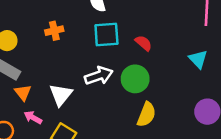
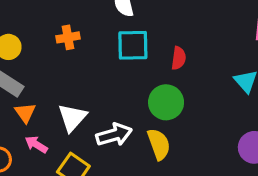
red semicircle: (144, 43) -> (179, 58), turned 54
white arrow: (99, 76) -> (114, 135), moved
yellow semicircle: (146, 115) -> (159, 144), moved, turned -45

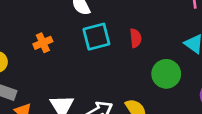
green circle: (166, 102) -> (166, 74), moved

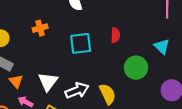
cyan square: (96, 37) -> (81, 43), moved

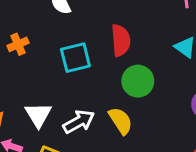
red semicircle: (115, 35) -> (121, 40), size x1.5
green circle: (136, 68) -> (138, 81), moved

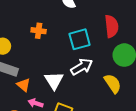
orange cross: (18, 44) -> (39, 31), turned 32
white arrow: (79, 122) -> (82, 67), moved

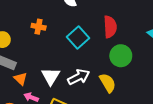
cyan square: (80, 39) -> (78, 38), turned -30
white arrow: (82, 67) -> (79, 77), moved

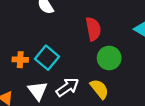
orange cross: (39, 27) -> (20, 60), moved
cyan square: (78, 38) -> (47, 58), moved

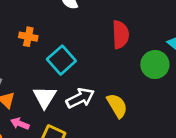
green circle: (109, 58) -> (155, 65), moved
orange cross: (20, 60) -> (28, 37), moved

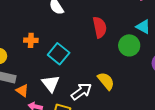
white arrow: (80, 98) -> (81, 91), moved

